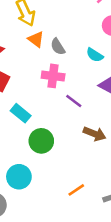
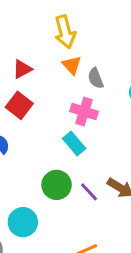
purple line: (74, 101) -> (89, 192), moved
cyan rectangle: (21, 113) -> (74, 143), moved

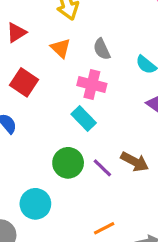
orange triangle: (72, 65) -> (61, 48), moved
red triangle: (22, 69) -> (16, 33), moved

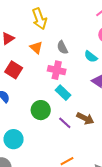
cyan rectangle: (84, 119) -> (63, 93), moved
green circle: (68, 163) -> (41, 110), moved
cyan circle: (35, 204) -> (14, 139), moved

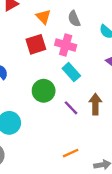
red square: (14, 70) -> (36, 44), moved, turned 36
brown arrow: (85, 118) -> (95, 104), turned -120

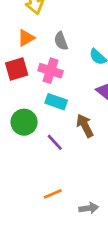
orange triangle: (43, 17) -> (26, 38), turned 42
cyan rectangle: (71, 72) -> (56, 102), turned -30
brown arrow: (95, 104) -> (85, 126), moved, turned -30

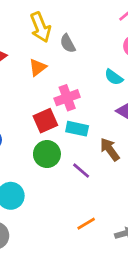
gray semicircle: (61, 41) -> (68, 43), moved
red square: (17, 69) -> (45, 121), moved
pink cross: (50, 71) -> (67, 98), turned -30

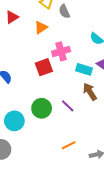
cyan rectangle: (77, 129) -> (84, 69), moved
green circle: (47, 154) -> (42, 108), moved

